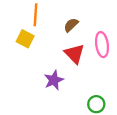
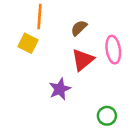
red triangle: (74, 54) -> (83, 60), turned 35

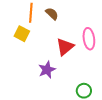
brown semicircle: (79, 28) -> (52, 14), moved, turned 88

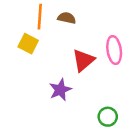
brown semicircle: (52, 14) -> (67, 18), turned -32

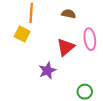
brown semicircle: (67, 18) -> (69, 14), moved

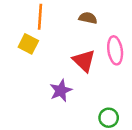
red triangle: (66, 47) -> (84, 61), turned -36

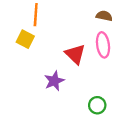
brown semicircle: (88, 18) -> (104, 16), moved

